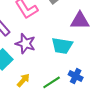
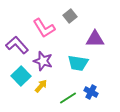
yellow arrow: (23, 80) -> (41, 86), moved

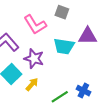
gray square: (70, 16) -> (62, 12), turned -32
cyan trapezoid: (78, 63) -> (64, 46), moved

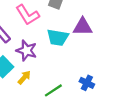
blue cross: (83, 91) -> (87, 83), moved

